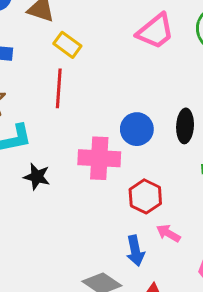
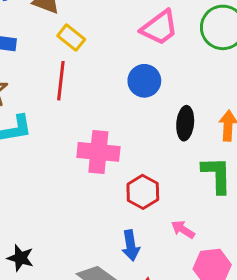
blue circle: (137, 129) -> (144, 81), moved
black star: (37, 177) -> (20, 258), moved
pink arrow: (168, 233) -> (183, 229), moved

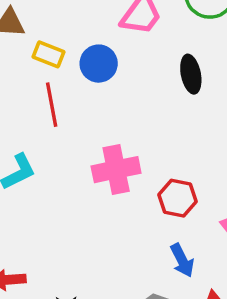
blue circle: (144, 81) -> (99, 64), moved
black ellipse: (185, 123) -> (191, 74), moved

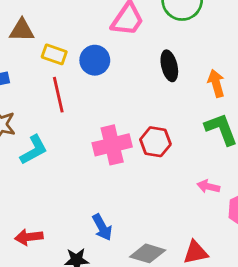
red hexagon: (177, 198) -> (155, 142), moved
blue arrow: (182, 260) -> (102, 227), moved

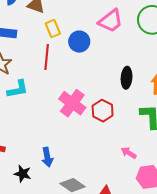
yellow rectangle: (54, 54) -> (53, 29), turned 30
black ellipse: (169, 66) -> (127, 78), moved
pink cross: (112, 145) -> (72, 103), turned 32

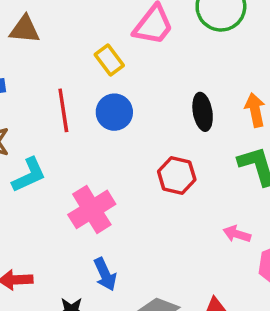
yellow rectangle: (53, 29) -> (109, 60), moved
blue circle: (79, 42) -> (114, 112), moved
pink cross: (72, 103) -> (92, 209), moved, turned 36

